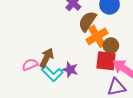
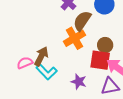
orange cross: (97, 36) -> (74, 38), moved
purple star: (70, 70) -> (79, 82), moved

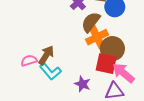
orange cross: (74, 38) -> (97, 37), moved
brown circle: (105, 45) -> (112, 49), size x1.5

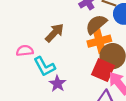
brown arrow: (46, 55) -> (55, 33), moved
purple star: (83, 84) -> (57, 84), moved

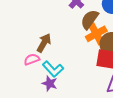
brown arrow: (55, 33) -> (44, 43), moved
purple star: (57, 84) -> (50, 83), moved

